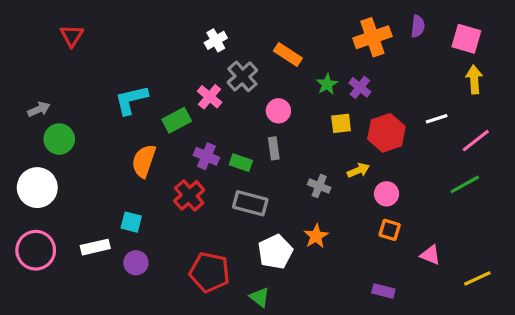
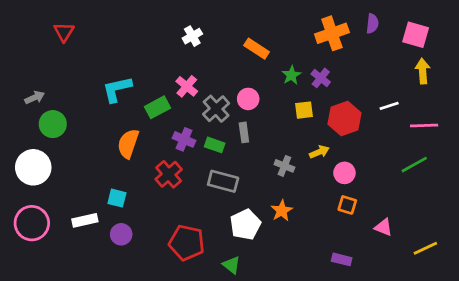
gray cross: (242, 76) -> (216, 109), moved
pink line: (476, 141) -> (424, 125), turned 36

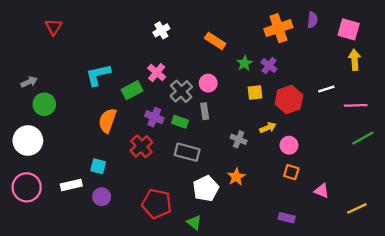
green line: (414, 165) -> (363, 138), moved

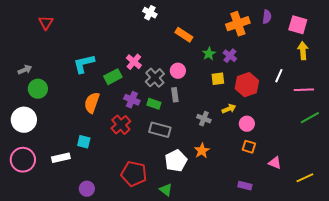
white cross: (161, 30) -> (150, 13), moved, turned -32
white line: (326, 89) -> (279, 76), turned -48
purple circle: (102, 197) -> (87, 189), moved

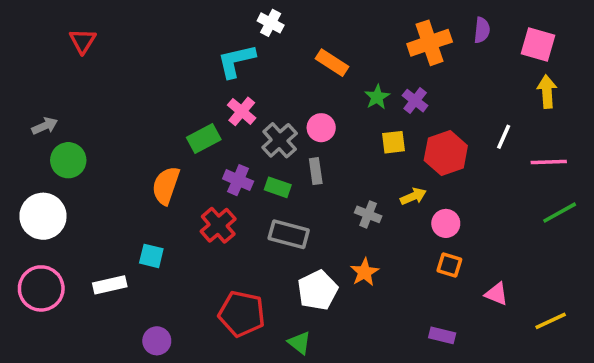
cyan L-shape: (84, 64) -> (236, 61), moved

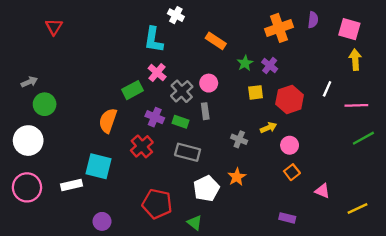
cyan L-shape: (236, 61) -> (154, 40), turned -68
cyan square: (151, 256) -> (98, 166), size x1.6
orange square: (449, 265) -> (292, 172), turned 35

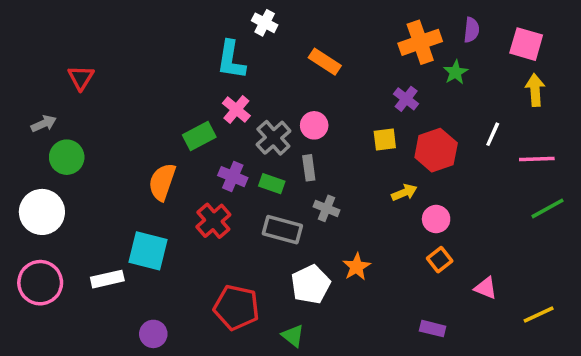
red triangle: (54, 27) -> (81, 78), moved
green star: (245, 63) -> (456, 72), moved
gray cross: (239, 139) -> (327, 208), moved

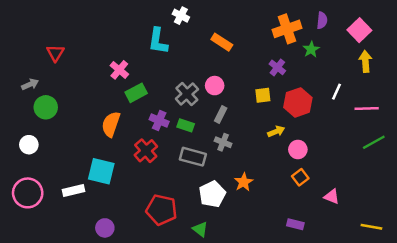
pink square: (526, 44) -> (359, 30), turned 30
pink cross: (236, 109) -> (119, 70), moved
gray rectangle: (309, 168) -> (221, 115), moved, turned 35
white circle: (42, 212) -> (29, 145), size x0.6
yellow line: (539, 314) -> (371, 227), moved, turned 35

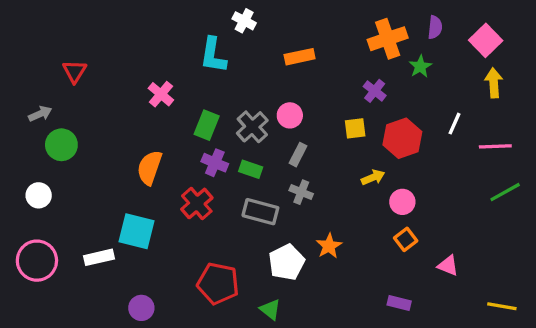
orange rectangle: (222, 42) -> (300, 57), turned -45
green rectangle: (136, 93) -> (207, 125), moved, turned -40

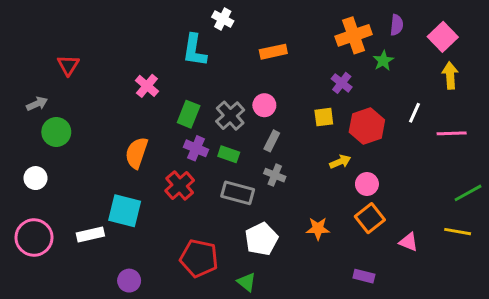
green line: (505, 192) -> (468, 193), moved
orange square: (406, 239) -> (370, 218), size x1.4
orange star: (329, 246) -> (318, 229), moved, turned 30
yellow line: (502, 306) -> (458, 232), moved

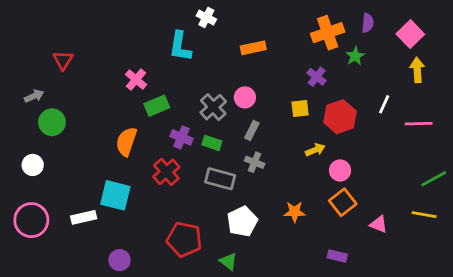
green rectangle: (189, 114) -> (157, 106), moved, turned 45

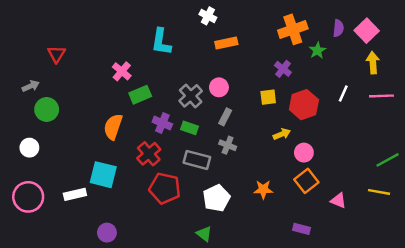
white cross: (206, 17) -> (208, 16), moved
purple semicircle: (368, 23) -> (338, 28), moved
pink line: (419, 124) -> (381, 96), moved
red pentagon: (184, 239) -> (165, 188), moved

